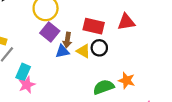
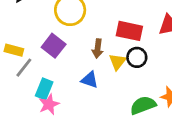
purple square: (50, 32) -> (54, 46), moved
blue triangle: (62, 51) -> (90, 80), moved, turned 32
yellow triangle: (83, 51) -> (117, 62), turned 40

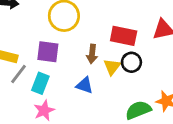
purple square: (54, 46) -> (48, 52), turned -30
cyan rectangle: (44, 89) -> (40, 83), moved

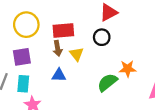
red rectangle: (124, 36) -> (63, 30), moved
black circle: (131, 62) -> (102, 37), moved

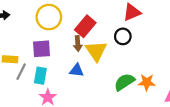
red rectangle: (63, 30) -> (85, 26), turned -50
yellow triangle: (77, 54) -> (96, 51), size x1.5
orange star: (128, 69) -> (147, 82), moved

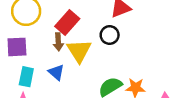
blue triangle: (77, 70) -> (56, 72), turned 32
cyan rectangle: (40, 76) -> (26, 77), moved

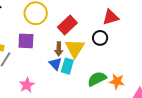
brown arrow: (58, 42) -> (59, 49), moved
cyan rectangle: (26, 77) -> (67, 66), moved

